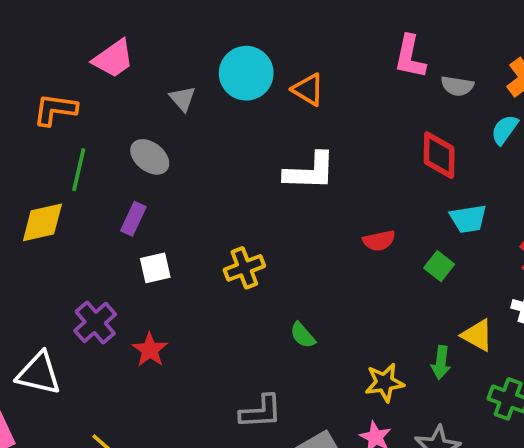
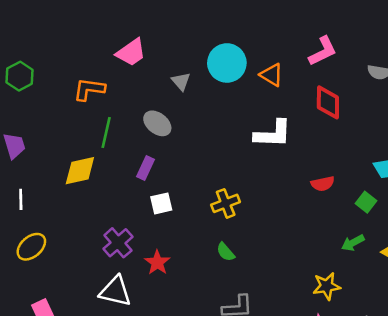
pink L-shape: (410, 57) -> (323, 51), moved, turned -128
red diamond: (439, 155) -> (328, 102), moved
green semicircle: (303, 335) -> (226, 252), moved
green arrow: (441, 363) -> (353, 243), moved, turned 55
white triangle: (39, 373) -> (115, 291), moved

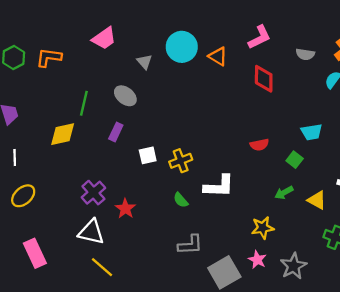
orange L-shape: (89, 89) -> (49, 57), moved
white L-shape: (273, 134) -> (219, 186), moved
white square: (161, 203) -> (148, 155), moved

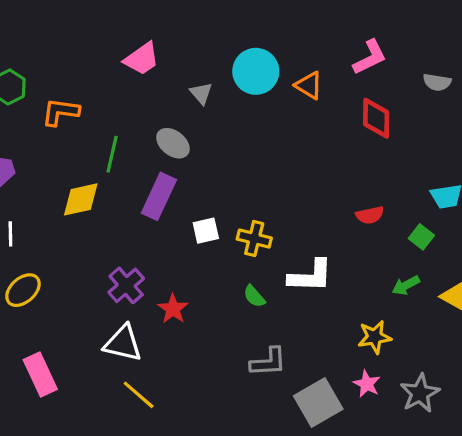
orange L-shape: (49, 57) -> (60, 112), moved
purple rectangle: (116, 132) -> (159, 196), size x1.6
yellow cross: (181, 161) -> (254, 239), turned 35

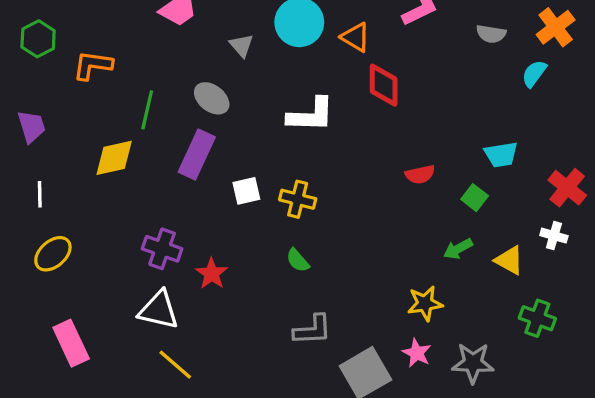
red diamond: (376, 118) -> (384, 85), moved
white L-shape: (310, 276) -> (311, 115), moved
purple cross: (126, 285) -> (162, 249), turned -30
gray star: (420, 393) -> (473, 363), turned 30

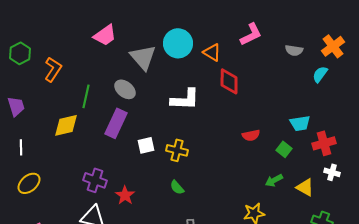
gray triangle: (241, 45) -> (143, 57), size x1.8
orange L-shape: (93, 65) -> (53, 69), turned 115
red cross: (567, 188) -> (324, 143), moved, turned 35

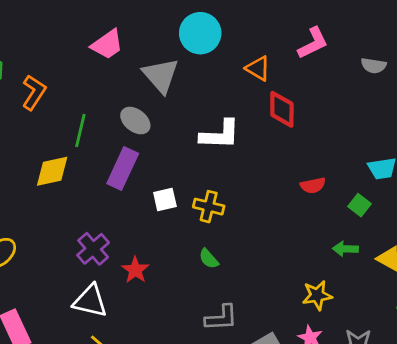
cyan circle: (178, 43) -> (200, 33), moved
purple cross: (95, 180) -> (93, 249), turned 30
green arrow: (274, 180) -> (345, 249), turned 30

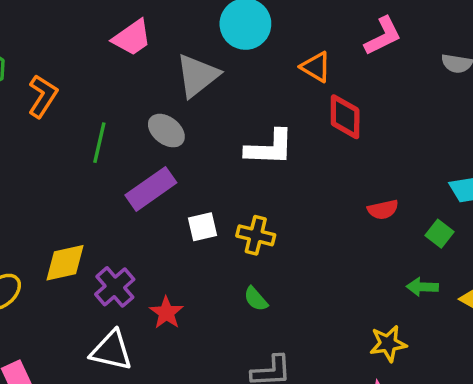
gray triangle: (161, 75) -> (197, 76), turned 33
purple rectangle: (123, 168) -> (151, 189), turned 30
yellow diamond: (52, 171) -> (65, 263), moved

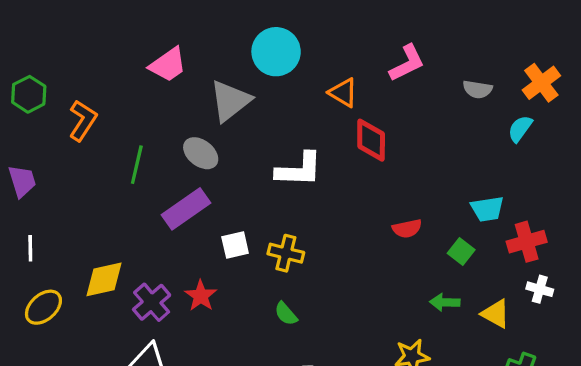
red star: (166, 313) -> (201, 296), moved

